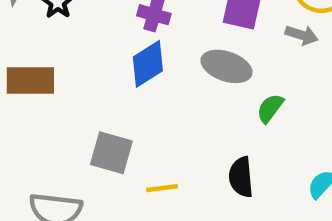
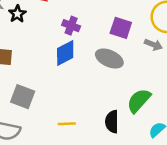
green semicircle: (270, 108) -> (139, 101), moved, size x1.5
gray square: (111, 153) -> (23, 97), moved

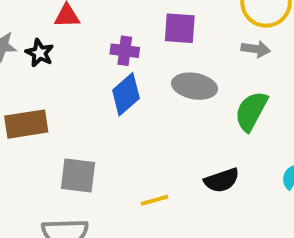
purple square: (121, 28) -> (180, 28), moved
green semicircle: (139, 101) -> (251, 111), moved
black semicircle: (112, 122) -> (222, 180), turned -95

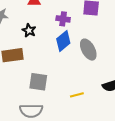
black star: (40, 53) -> (29, 30), moved
gray ellipse: (195, 86) -> (88, 50), moved, turned 50

